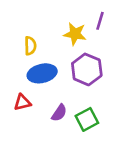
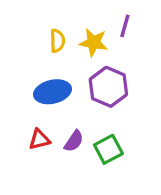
yellow semicircle: (30, 46) -> (57, 41), moved
red triangle: (22, 102) -> (39, 139), moved

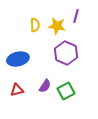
blue ellipse: (52, 92) -> (18, 59), moved
red triangle: (39, 139) -> (17, 90), moved

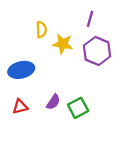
yellow star: (57, 26) -> (63, 44), moved
purple hexagon: (66, 53) -> (97, 51), moved

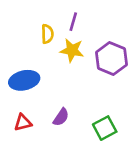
purple line: (90, 19) -> (73, 22), moved
green square: (78, 108) -> (105, 128), moved

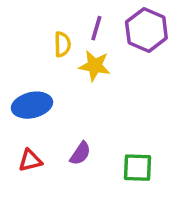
purple hexagon: (111, 58) -> (146, 30), moved
green square: (105, 128) -> (138, 168), turned 30

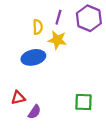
blue ellipse: (32, 105) -> (33, 57), moved
purple semicircle: (80, 153) -> (34, 112), moved

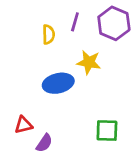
yellow star: (57, 40) -> (89, 62), moved
blue ellipse: (33, 57) -> (58, 83), moved

